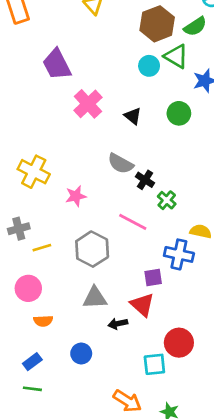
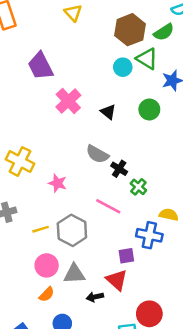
pink star: (76, 196) -> (57, 183), turned 30
yellow line: (42, 248) -> (41, 229), moved
pink circle: (28, 288) -> (47, 265), moved
orange semicircle: (43, 321) -> (47, 294), moved, turned -42

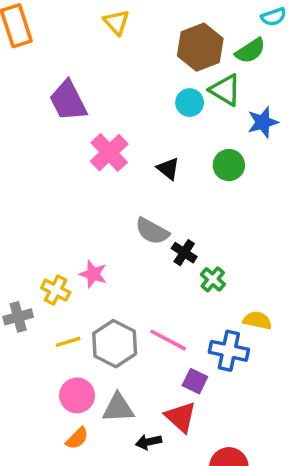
yellow cross: (20, 161) -> (56, 290), moved, size x0.7
pink line: (108, 206) -> (168, 340), moved
purple square: (126, 256) -> (195, 381), turned 35

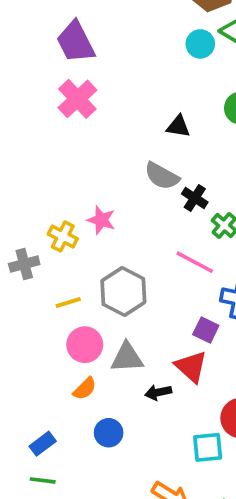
pink cross: (109, 153) -> (77, 99), moved
black triangle: (168, 169) -> (178, 126), moved, turned -30
pink line: (168, 340) -> (195, 262), moved
yellow line: (68, 342) -> (68, 302), moved

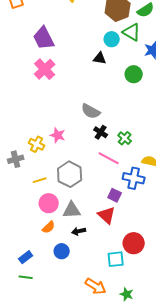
black triangle: (178, 126) -> (100, 58), moved
black cross: (195, 198) -> (101, 132), moved
black arrow: (158, 392) -> (79, 231), moved

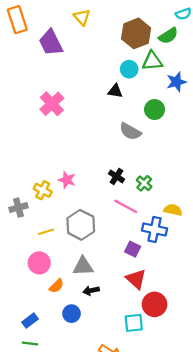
green triangle: (132, 32) -> (152, 61), turned -36
purple trapezoid: (44, 38) -> (51, 43), moved
gray semicircle: (91, 111) -> (130, 131), moved
pink circle: (49, 203) -> (39, 263), moved
red triangle: (107, 215) -> (136, 279), moved

